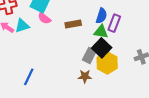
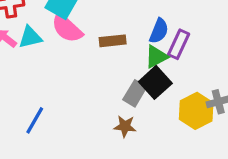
pink semicircle: (44, 18) -> (67, 28), size x1.5
green triangle: (101, 32) -> (156, 57), turned -42
yellow hexagon: (107, 63) -> (196, 111), moved

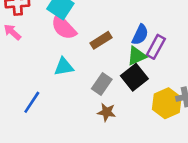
cyan triangle: (30, 37) -> (64, 67), moved
brown rectangle: (113, 41) -> (101, 40), turned -30
gray rectangle: (135, 93) -> (102, 84), moved

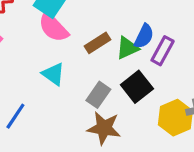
green triangle: (137, 56) -> (127, 48), moved
cyan triangle: (64, 67) -> (53, 74), turned 45
brown star: (107, 112) -> (104, 128), size x1.5

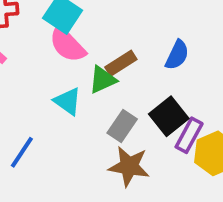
green triangle: (127, 48) -> (102, 80), moved
purple rectangle: (163, 51) -> (189, 135), moved

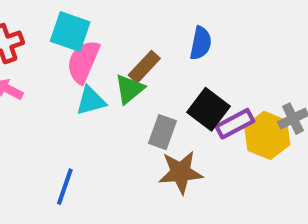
pink semicircle: (67, 44) -> (83, 62), turned 81
cyan triangle: (68, 101) -> (91, 101), moved, turned -36
purple rectangle: (189, 135) -> (235, 124), turned 48

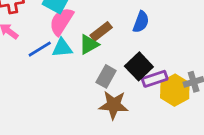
blue line: (65, 187) -> (40, 49), moved, turned 30

